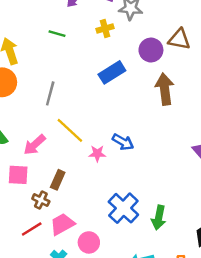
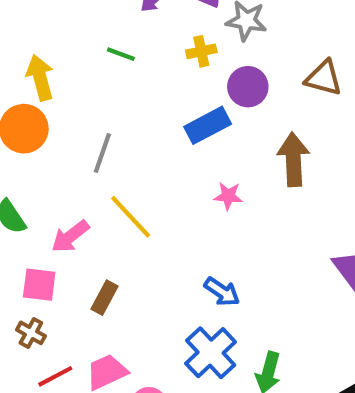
purple circle: (151, 50) -> (248, 87), moved
blue arrow: (123, 142) -> (222, 292), moved
pink star: (97, 154) -> (228, 196), moved
brown cross: (41, 200) -> (31, 333), moved

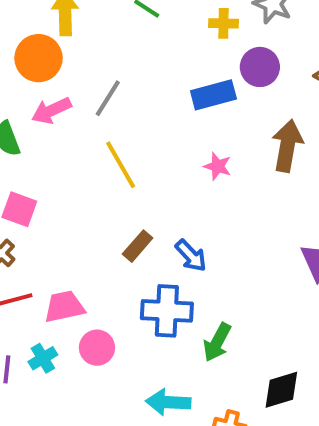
pink arrow: (70, 236) -> (51, 111), moved
brown rectangle: (104, 298) -> (138, 246), moved
blue cross: (211, 353) -> (167, 311), turned 33

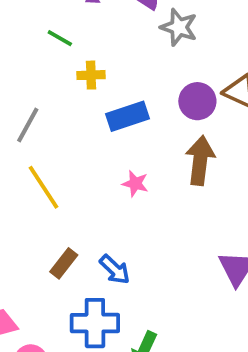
yellow cross: (224, 23) -> (91, 75), moved
purple circle: (260, 67) -> (197, 101), moved

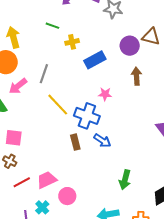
brown arrow: (200, 160) -> (136, 76), size x0.7
brown rectangle: (64, 263) -> (75, 142), turned -42
blue cross: (95, 323) -> (87, 116), moved, turned 30

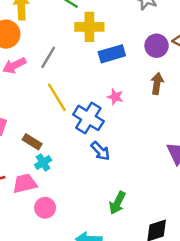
yellow cross: (72, 42) -> (89, 27), size x1.6
brown rectangle: (75, 142) -> (32, 142), moved, turned -56
cyan cross: (42, 207) -> (43, 163), moved

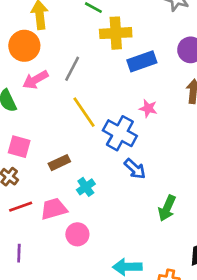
brown rectangle: (32, 142) -> (59, 163), turned -54
cyan cross: (43, 163) -> (86, 187), moved
green arrow: (117, 203) -> (167, 208), moved

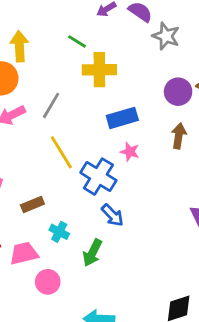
blue rectangle: (142, 61) -> (122, 118), moved
cyan cross: (86, 187) -> (59, 232), turned -30
green arrow: (167, 208) -> (92, 253), moved

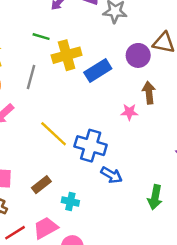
gray line: (51, 105) -> (31, 77), moved
blue rectangle: (122, 118) -> (98, 70), moved
pink star: (130, 152) -> (129, 112), moved
green arrow: (92, 253) -> (155, 197), moved

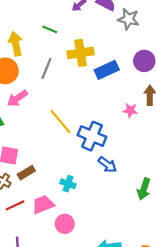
green line: (41, 37) -> (50, 29), moved
brown rectangle: (41, 185) -> (26, 173), moved

